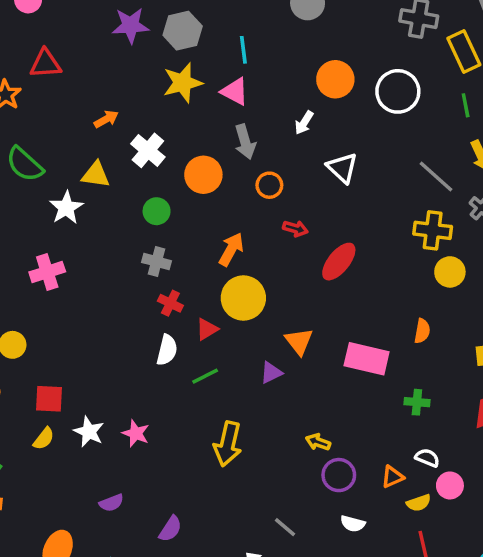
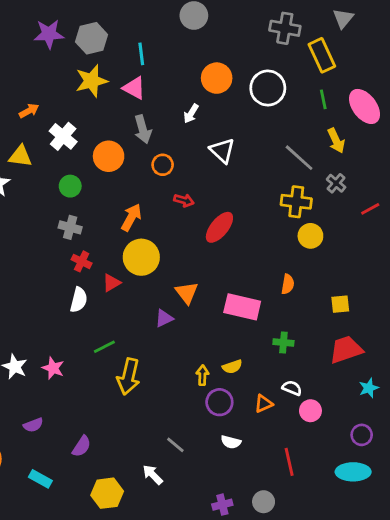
green line: (205, 376) -> (104, 347), moved
yellow arrow: (318, 442) -> (202, 375), turned 72
yellow semicircle: (419, 503) -> (232, 367), moved

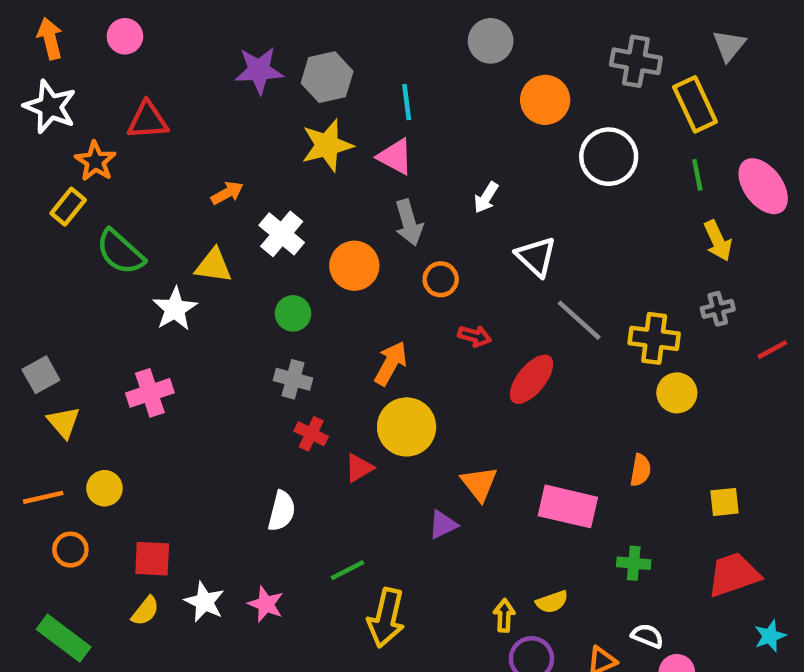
orange circle: (217, 78) -> (545, 100), moved
gray line: (299, 158) -> (579, 320), moved
gray cross: (336, 183) -> (718, 309), turned 36
white semicircle: (79, 300) -> (282, 511), moved

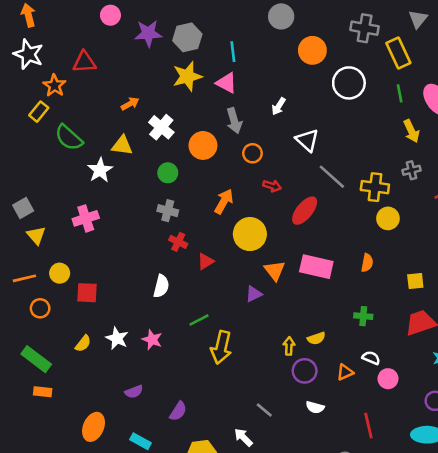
pink circle: (125, 36) -> (110, 15), moved
yellow circle: (407, 427) -> (250, 234), moved
pink rectangle: (568, 506) -> (316, 267), moved
red square: (152, 559) -> (87, 293), moved

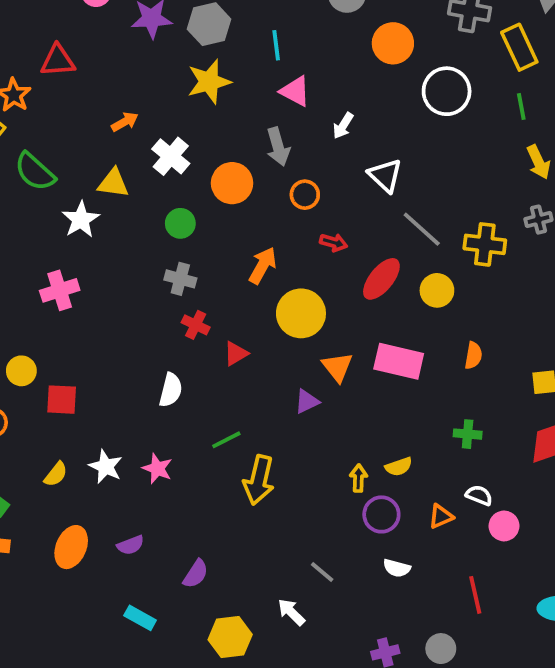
pink triangle: (226, 83) -> (295, 91), moved
yellow circle: (388, 218) -> (437, 290), moved
orange ellipse: (94, 427) -> (71, 547), moved

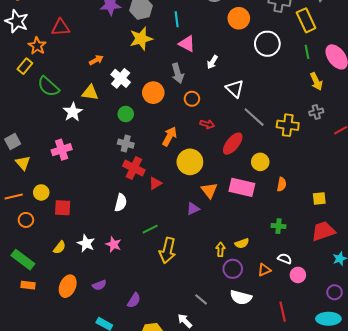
yellow circle: (437, 290) -> (260, 162), moved
red cross: (196, 325) -> (134, 168), size x1.5
white semicircle: (397, 568) -> (241, 297), size x1.5

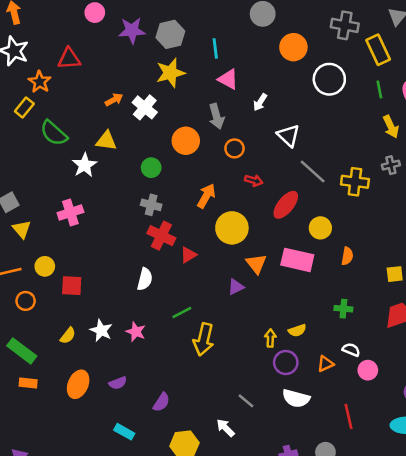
white cross: (121, 78) -> (145, 107), moved

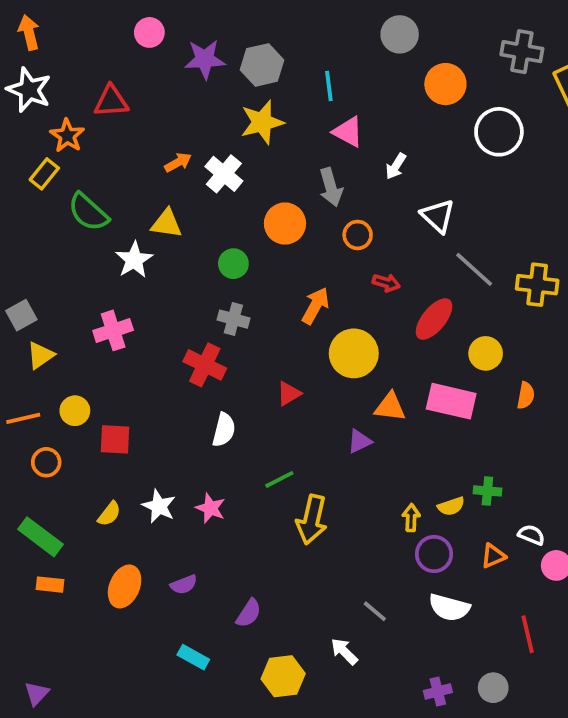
yellow triangle: (22, 229) -> (40, 355), turned 36
red cross: (161, 236) -> (205, 365), moved
orange triangle: (256, 264) -> (390, 407), turned -45
green cross: (343, 309) -> (487, 491), moved

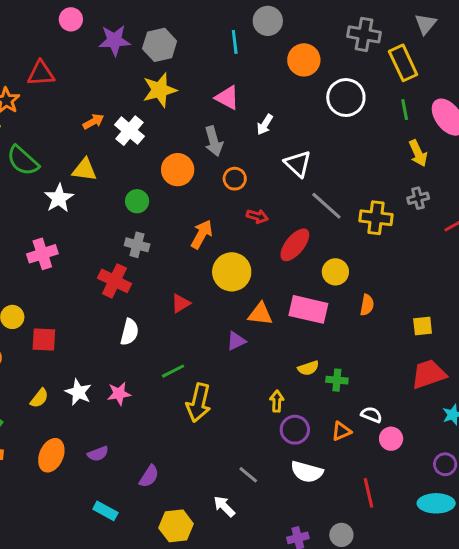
cyan line: (329, 86) -> (235, 42), moved
yellow semicircle: (451, 506) -> (308, 368), moved
pink star: (210, 508) -> (119, 394), turned -30

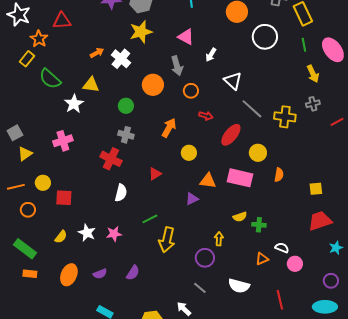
yellow circle: (232, 272) -> (189, 153), size x0.6
purple circle: (295, 430) -> (205, 258), moved
purple semicircle: (149, 476) -> (133, 273), moved

